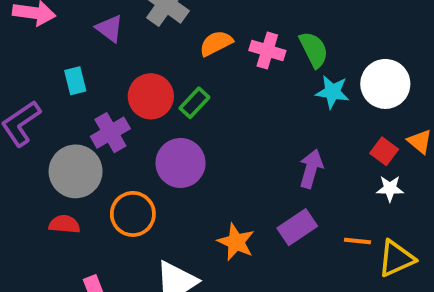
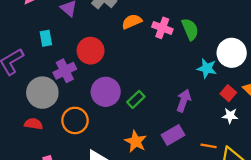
cyan star: (332, 92) -> (207, 68), moved
green rectangle: (194, 103) -> (136, 99), moved

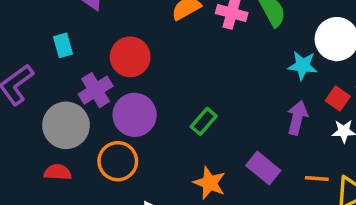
purple circle: (106, 92) -> (135, 115), moved
purple arrow: (184, 101) -> (297, 118), moved
purple rectangle: (173, 135) -> (263, 168), turned 75

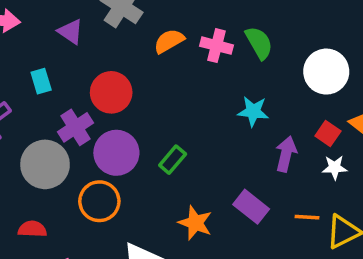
cyan star: (303, 66) -> (253, 111), moved
green rectangle: (204, 121) -> (173, 160), moved
red semicircle: (58, 172) -> (32, 229), moved

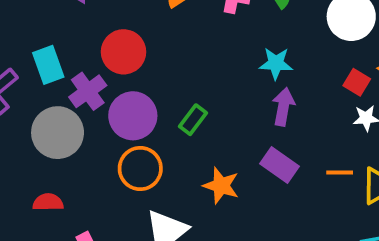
cyan rectangle: (41, 81) -> (48, 65), moved, size x1.4
purple arrow: (286, 154) -> (283, 107), moved
orange circle: (99, 201) -> (140, 168), moved

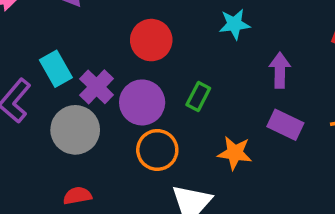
red circle: (124, 52) -> (151, 40), moved
cyan star: (276, 63) -> (234, 24), moved

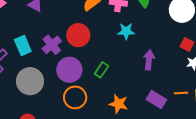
purple cross: (97, 87) -> (52, 45), moved
purple rectangle: (285, 125) -> (156, 100), moved

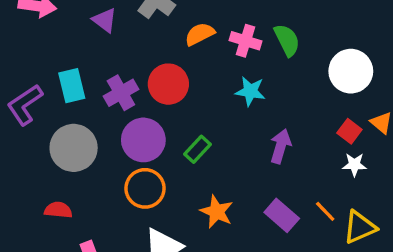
orange line: (181, 93) -> (325, 211), turned 40

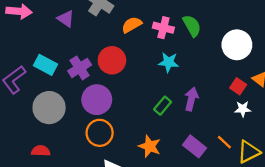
cyan rectangle: (72, 86) -> (46, 65), turned -45
green rectangle: (198, 149) -> (163, 106), moved

